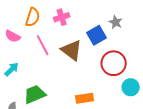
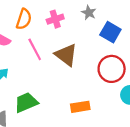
gray star: (116, 22) -> (89, 13), moved
blue square: (97, 35) -> (110, 32), moved, turned -30

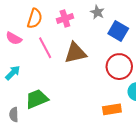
brown triangle: (66, 55) -> (75, 53), turned -50
orange rectangle: (80, 107) -> (112, 109), moved

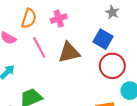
gray star: (97, 12) -> (112, 12), moved
blue square: (118, 31) -> (103, 39), moved

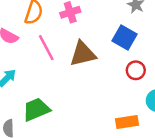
red circle: (112, 66) -> (136, 70), size x0.6

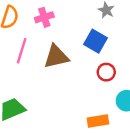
pink line: (46, 48) -> (22, 51), turned 45

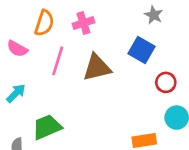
red circle: (106, 72) -> (166, 82), moved

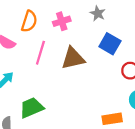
gray star: (154, 15) -> (98, 13), moved

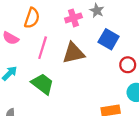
pink cross: (62, 21) -> (73, 18), moved
green trapezoid: (31, 108) -> (43, 84), moved, turned 60

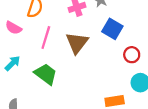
brown triangle: (73, 53) -> (77, 43), turned -40

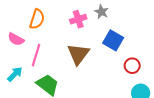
pink line: (46, 38) -> (36, 55), moved

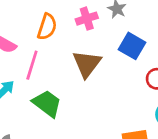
orange semicircle: (37, 19) -> (47, 27), moved

